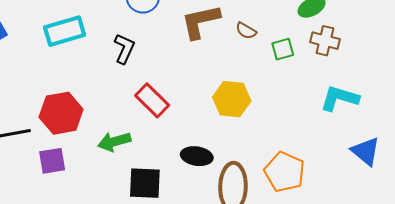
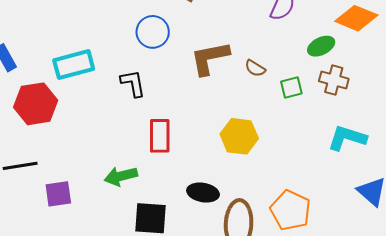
black L-shape: (124, 49) -> (133, 83), turned -36
red rectangle: (152, 100) -> (160, 136), turned 44
red hexagon: (61, 113) -> (36, 104), moved

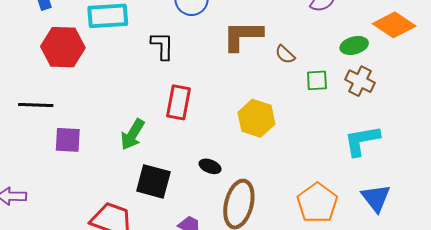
cyan L-shape: (347, 138) -> (362, 141), turned -39
green arrow: (121, 176) -> (133, 134), turned -56
black ellipse: (203, 193) -> (210, 166), size x0.7
orange pentagon: (290, 210) -> (317, 203), moved

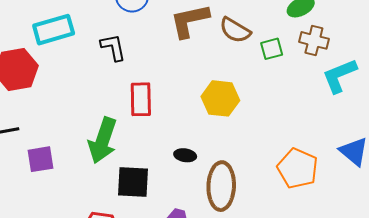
brown semicircle: (285, 54) -> (235, 30), size x1.5
green arrow: (133, 134) -> (103, 140), size x1.4
cyan L-shape: (362, 141) -> (339, 76), moved

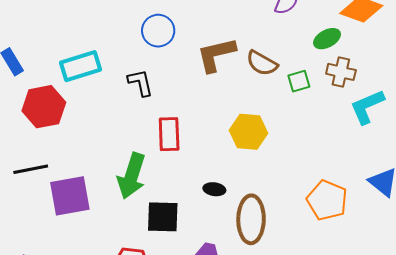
purple square: (40, 159) -> (70, 196), size x1.5

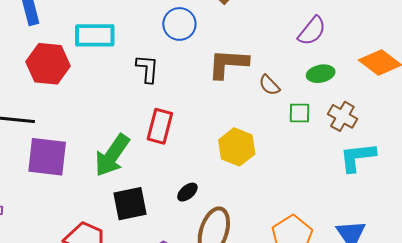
green ellipse: (327, 39) -> (321, 74), moved
brown semicircle: (262, 63) -> (269, 85), size x0.7
black ellipse: (214, 189) -> (187, 192), turned -65
black square: (163, 217) -> (130, 204), turned -30

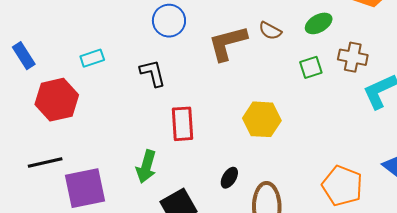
cyan rectangle: (95, 35) -> (92, 58), size x0.6
brown semicircle: (269, 85) -> (270, 31), moved
green arrow: (112, 155) -> (146, 167), size x0.7

